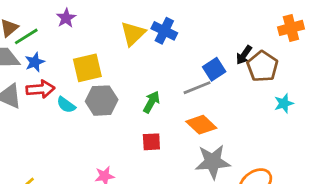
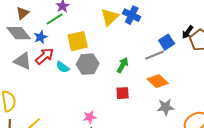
green line: (26, 36) -> (55, 19), moved
red arrow: (40, 89) -> (45, 56), turned -36
gray star: (213, 162) -> (166, 107), size x0.7

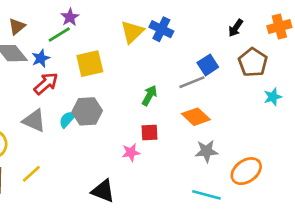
black arrow: (188, 32) -> (236, 28), moved
gray triangle: (23, 61) -> (34, 121), moved
gray hexagon: (88, 64) -> (87, 111), moved
cyan semicircle: (63, 67) -> (67, 119), moved, turned 96
pink star: (90, 117) -> (131, 152), moved

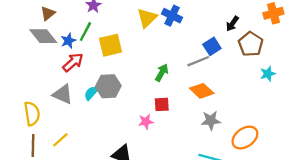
black arrow: (236, 28) -> (232, 24), moved
green line: (59, 34) -> (85, 32), moved, turned -30

